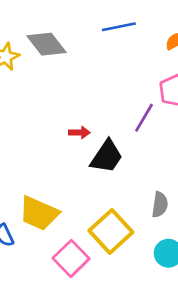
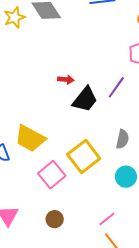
purple line: (144, 118) -> (116, 87), moved

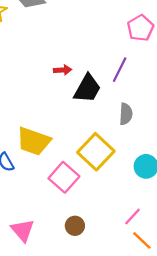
gray semicircle: (122, 139) -> (126, 114), moved

